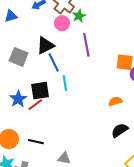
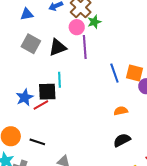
purple line: (86, 45) -> (85, 47), moved
gray square: (19, 57) -> (31, 44), moved
blue line: (54, 62) -> (114, 73), moved
cyan line: (65, 83) -> (60, 80), moved

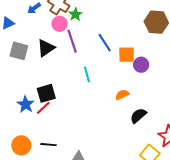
blue line: (114, 73) -> (105, 43), moved
cyan line: (60, 80) -> (87, 74), moved
black semicircle: (122, 140) -> (138, 116), moved

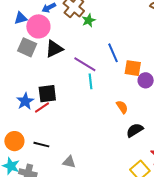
pink circle: (60, 24) -> (38, 26), moved, size x1.5
purple line: (72, 41) -> (85, 64), moved, turned -50
orange semicircle: (122, 95) -> (122, 107), turned 72

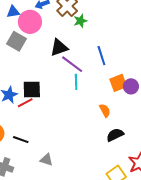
black triangle: (54, 49) -> (59, 48), moved
orange square: (133, 68) -> (118, 83), moved, turned -36

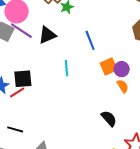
purple line: (72, 64) -> (21, 31), moved
orange semicircle: (105, 110) -> (123, 86), moved
black semicircle: (115, 135) -> (109, 118), turned 78

